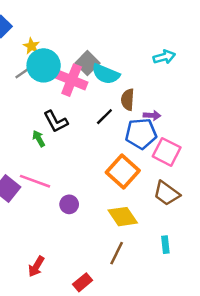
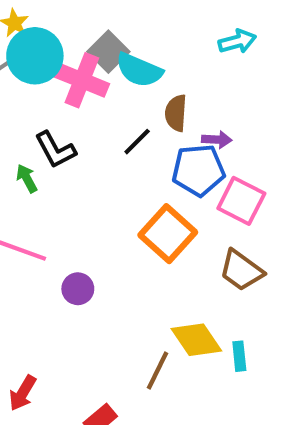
yellow diamond: (123, 217) -> (196, 340), moved

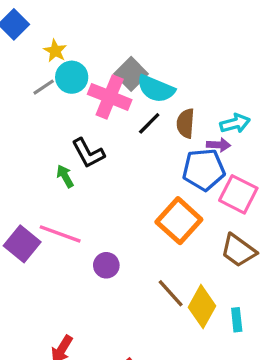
cyan arrow: (237, 41) -> (235, 123), moved
cyan circle: (35, 56) -> (72, 77), size x0.7
black line: (137, 142) -> (149, 123), moved
yellow diamond: (196, 340) -> (202, 307), turned 63
brown line: (158, 371) -> (171, 293), moved, turned -68

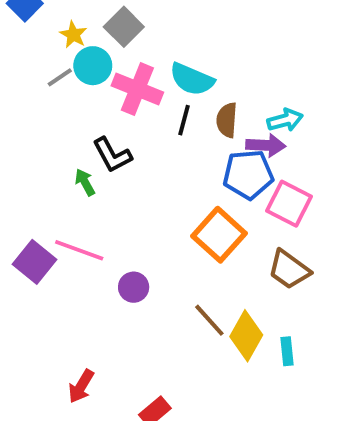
gray square: (131, 74) -> (124, 27), moved
black line: (149, 123) -> (184, 120), turned -30
purple arrow: (219, 145) -> (266, 145), size x1.4

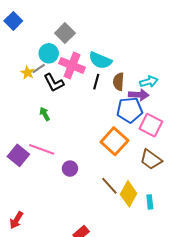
yellow star: (73, 35) -> (27, 73), moved
gray line: (60, 77) -> (39, 68), moved
black L-shape: (112, 155) -> (54, 83), moved
red arrow: (81, 386) -> (16, 220), moved

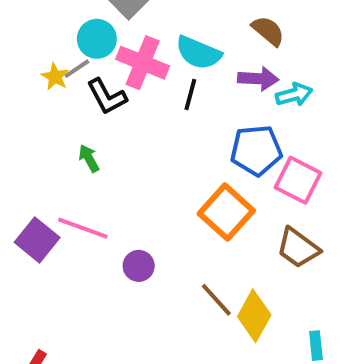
brown semicircle: (118, 82) -> (268, 31), moved, turned 126
purple arrow: (139, 95) -> (258, 79), moved
cyan rectangle: (150, 202) -> (316, 346), moved

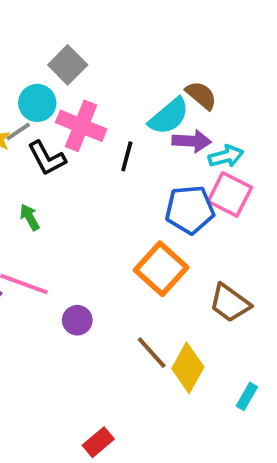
cyan semicircle: (198, 53) -> (169, 116), moved, turned -63
pink square: (298, 180) -> (230, 194), moved
cyan rectangle: (316, 346) -> (247, 396), turned 36

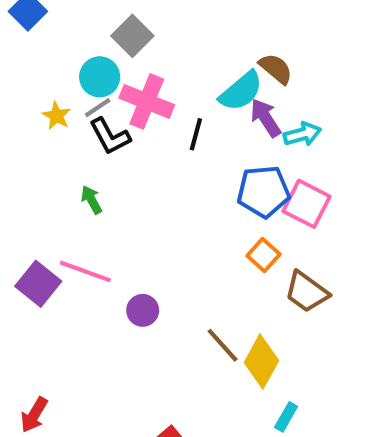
gray line: (18, 132) -> (98, 108), moved
purple arrow: (192, 141) -> (266, 118), turned -126
pink square: (230, 194) -> (307, 204), moved
orange square: (161, 269) -> (264, 255), moved, size x0.6
cyan rectangle: (247, 396) -> (286, 417), moved

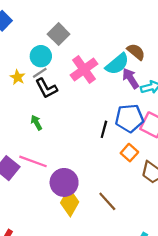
pink cross: (147, 101) -> (84, 69), moved, turned 32
black line: (196, 134) -> (104, 129), moved
purple circle: (143, 310) -> (64, 182), size x1.6
yellow diamond: (261, 362) -> (70, 202), moved

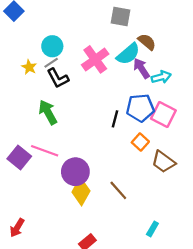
gray square: (59, 34) -> (120, 17), moved, turned -35
green arrow: (36, 123) -> (48, 112), size x1.6

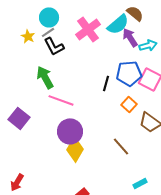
pink line: (45, 151) -> (61, 100), moved
brown line: (118, 190) -> (121, 146), moved
cyan rectangle: (152, 229) -> (140, 183), turned 32

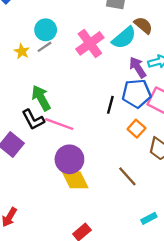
purple arrow: (130, 37) -> (138, 67), moved
black L-shape: (54, 46) -> (33, 120), moved
yellow diamond: (75, 149) -> (75, 180), turned -55

